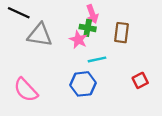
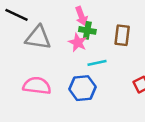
pink arrow: (92, 14) -> (81, 16), moved
pink semicircle: (26, 90) -> (37, 86), moved, turned 140

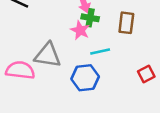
gray triangle: (38, 38) -> (48, 55), moved
pink semicircle: (37, 86) -> (20, 70), moved

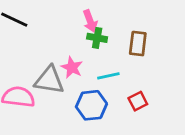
pink star: (80, 30) -> (72, 67), moved
red square: (146, 74) -> (138, 101), moved

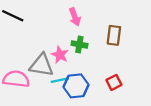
green cross: (97, 38) -> (79, 44), moved
cyan line: (108, 76) -> (60, 80), moved

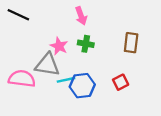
brown rectangle: (114, 35) -> (131, 43), moved
pink star: (60, 55) -> (59, 46), moved

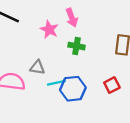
pink star: (59, 46) -> (49, 30), moved
gray triangle: (47, 65) -> (37, 67), size x0.6

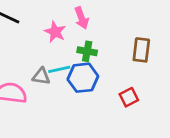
cyan line: (56, 83) -> (59, 69), moved
blue hexagon: (73, 89) -> (83, 78), moved

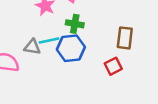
brown rectangle: (141, 50) -> (125, 38), moved

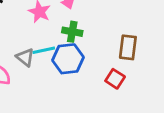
gray triangle: (32, 47) -> (25, 57), turned 30
red square: (113, 66) -> (115, 79), turned -30

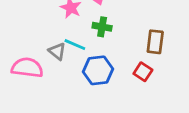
cyan line: (44, 50) -> (75, 45), turned 35
blue hexagon: (68, 59) -> (98, 70), moved

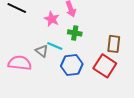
red square: (143, 72) -> (105, 66), size x1.6

